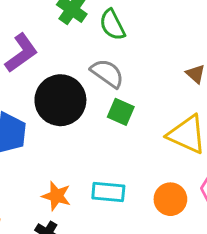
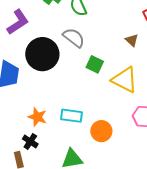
green square: (121, 112) -> (95, 64), moved
orange circle: (170, 199) -> (101, 131), moved

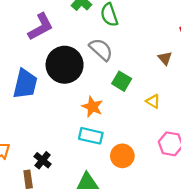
yellow triangle: (125, 80) -> (153, 101), size x0.5
orange star: (37, 117) -> (92, 107), moved

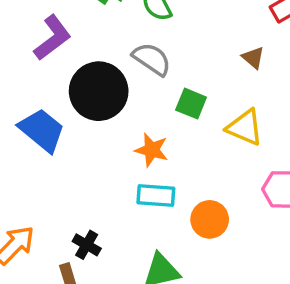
blue trapezoid: (25, 84) -> (42, 130), turned -56
yellow triangle: (153, 101) -> (245, 127), size x1.6

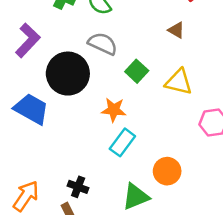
green square: (191, 104) -> (137, 71), turned 30
cyan rectangle: (156, 196) -> (122, 142), turned -48
orange circle: (210, 219) -> (167, 171), moved

